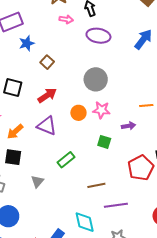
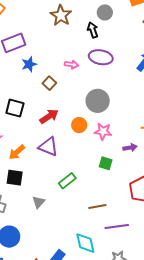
pink arrow: (66, 19) -> (71, 65), moved
orange circle: (78, 113) -> (79, 125), moved

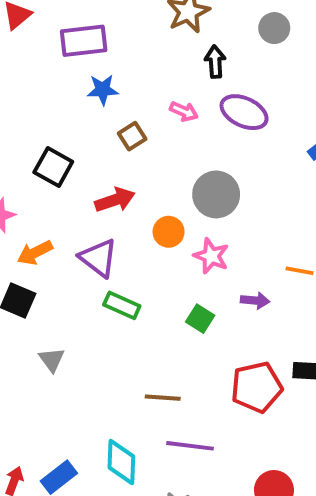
black arrow: (93, 30) -> (215, 62), moved
green rectangle: (67, 181) -> (122, 305), moved, turned 48
gray triangle: (39, 202) -> (52, 360), turned -32

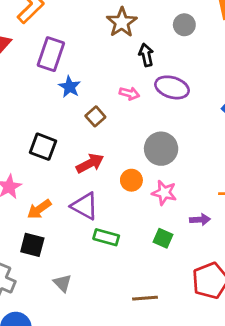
purple rectangle: (84, 41) -> (51, 54), turned -56
blue star: (103, 90) -> (70, 87), turned -30

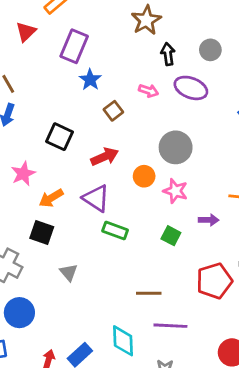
gray circle: (184, 25) -> (210, 50), moved

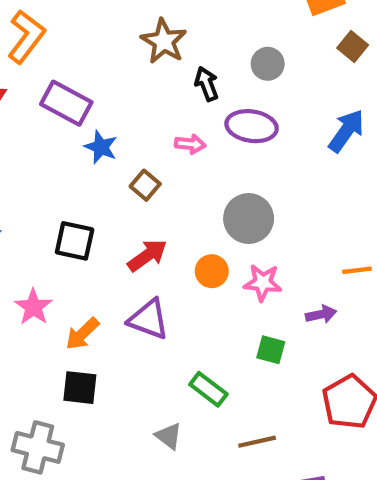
purple rectangle: (74, 46) -> (66, 103), turned -72
green rectangle: (115, 231) -> (208, 389), moved, turned 30
gray triangle: (69, 272) -> (169, 436), moved

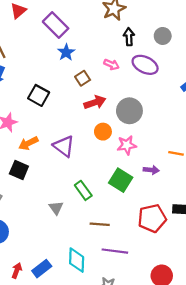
red arrow: (147, 255) -> (95, 102), moved
pink star: (263, 283) -> (127, 145), turned -30
green square: (271, 350) -> (121, 180), size x1.5

